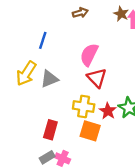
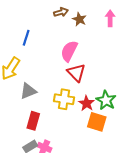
brown star: (121, 14) -> (79, 19), moved
gray triangle: (49, 79) -> (28, 91), moved
orange square: (90, 131) -> (97, 122), moved

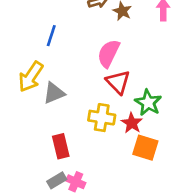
gray triangle: (28, 91) -> (54, 93), moved
green star: (106, 100) -> (148, 103), moved
red rectangle: (33, 121) -> (61, 146), turned -30

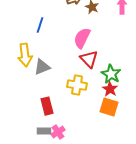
yellow arrow: (31, 77) -> (25, 55), turned -40
red star: (132, 123) -> (110, 89), moved
gray rectangle: (57, 180) -> (44, 131), turned 32
pink cross: (76, 182) -> (58, 132), turned 32

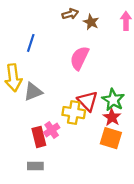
red triangle: (89, 59) -> (88, 101), moved
pink cross: (58, 132) -> (52, 130), moved

